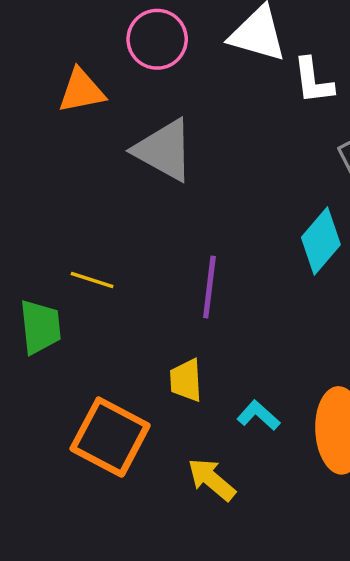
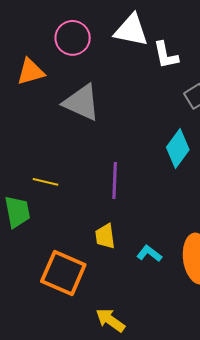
yellow arrow: (212, 479) -> (110, 320), moved

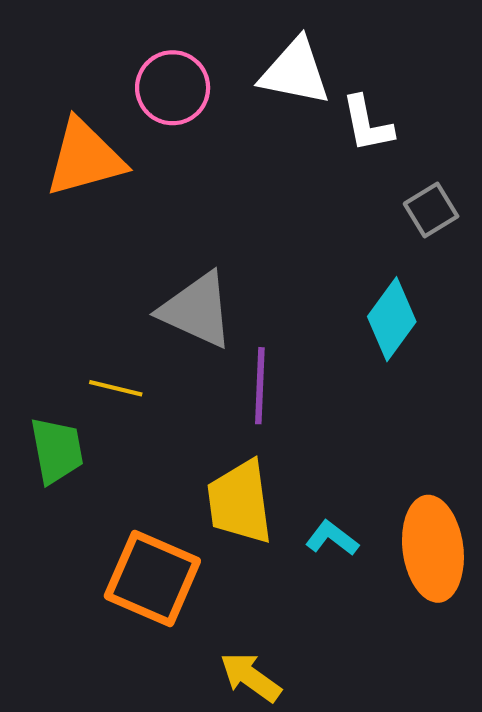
orange triangle: (31, 72) -> (85, 158), size x1.4
gray triangle: (82, 102) -> (197, 310), moved
yellow trapezoid: (105, 236) -> (240, 502), size x1.6

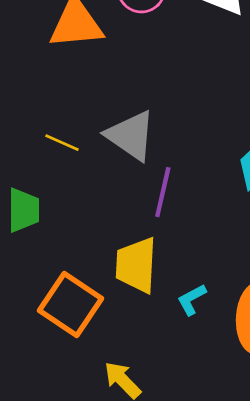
yellow line: (116, 388) -> (62, 143), moved
cyan L-shape: (332, 538) -> (192, 300), turned -76

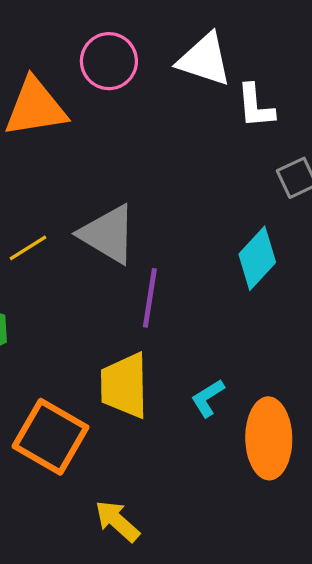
yellow line: (62, 143) -> (28, 248), turned -52
cyan L-shape: (192, 300) -> (208, 398), moved

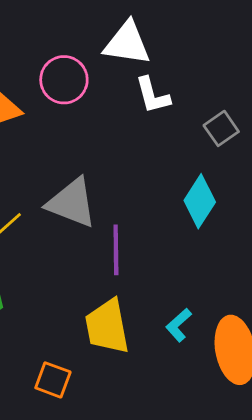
pink circle: (109, 61) -> (64, 80), moved
white L-shape: (255, 106) -> (153, 95), moved
orange square: (50, 437) -> (53, 380), size x0.6

